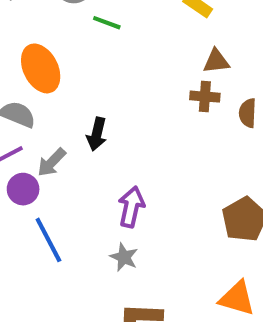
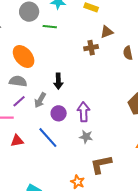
brown cross: (205, 97) -> (91, 48), moved
purple circle: (23, 189) -> (59, 113), moved

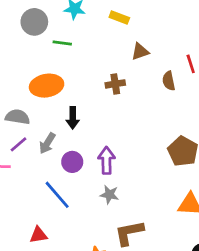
brown cross: (91, 48) -> (115, 84), moved
orange ellipse: (24, 57) -> (47, 86), moved, turned -60
red triangle: (17, 141) -> (38, 235), moved

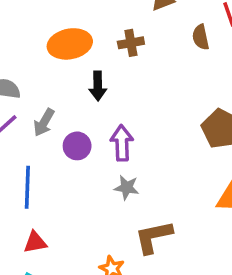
orange ellipse: (47, 86) -> (70, 44), moved
black arrow: (73, 118) -> (98, 86), moved
blue line: (57, 195) -> (27, 187), moved, turned 44

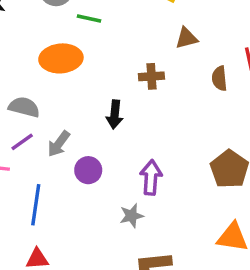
orange ellipse: (70, 44) -> (61, 58), moved
purple arrow: (122, 143) -> (151, 177), moved
gray star: (127, 187) -> (132, 216), turned -30

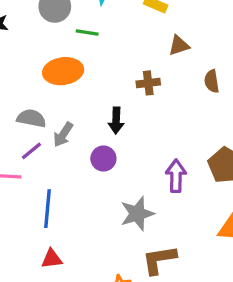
gray arrow: (59, 144) -> (63, 135), moved
purple circle: (88, 170) -> (103, 159), moved
purple arrow: (151, 177) -> (176, 176), moved
gray star: (132, 216) -> (137, 214), size x1.5

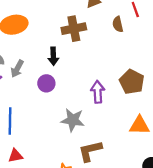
brown cross: (148, 83) -> (74, 29), size x1.5
gray star: (137, 214) -> (73, 120), turned 30

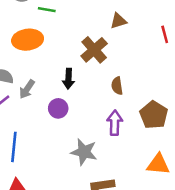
brown semicircle: (118, 24) -> (117, 86), moved
brown cross: (74, 29) -> (94, 50), turned -35

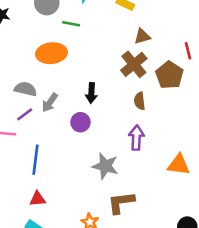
brown cross: (94, 50) -> (134, 64), moved
brown pentagon: (154, 115) -> (169, 75), moved
orange triangle: (158, 164) -> (179, 165), moved

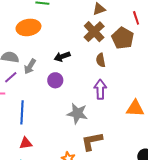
black arrow: (91, 93) -> (62, 57), turned 70

